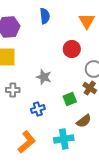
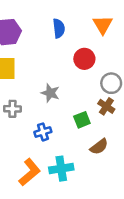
blue semicircle: (45, 16) -> (59, 28), moved
cyan cross: (64, 139) -> (61, 169), moved

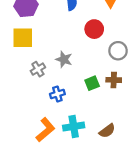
brown cross: (106, 106) -> (114, 80), moved, turned -32
gray cross: (12, 109) -> (38, 69), moved, turned -32
brown semicircle: (99, 147) -> (107, 131), moved

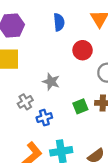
gray cross: (38, 69) -> (25, 102), moved

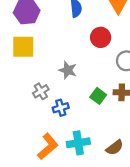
green square: (80, 106) -> (98, 96), turned -32

